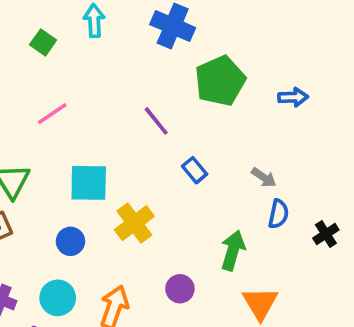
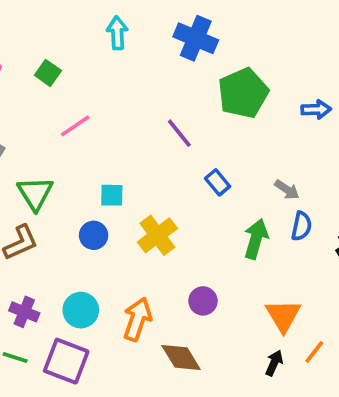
green square: (43, 42) -> (48, 73), moved
cyan square: (89, 183) -> (112, 195), size x0.6
blue circle: (70, 241) -> (94, 235), moved
green arrow: (233, 250) -> (256, 239), moved

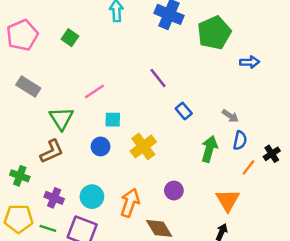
green pentagon: (243, 93) -> (214, 33), moved
pink line: (75, 126) -> (94, 91), moved
orange line: (314, 352) -> (248, 167), moved

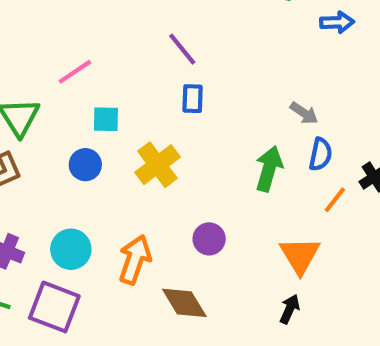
blue rectangle: (184, 111) -> (193, 99), moved, turned 42

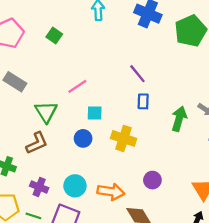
yellow cross: (158, 165) -> (124, 138), turned -35
green arrow: (269, 169) -> (179, 119), moved
orange arrow: (135, 260) -> (111, 192), turned 80

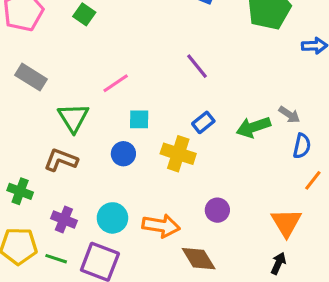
blue rectangle: (143, 101) -> (203, 122), moved, turned 49
green arrow: (179, 119) -> (253, 127), turned -125
brown L-shape: (37, 143) -> (61, 160), turned -135

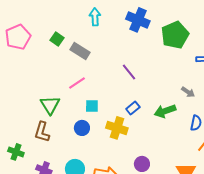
gray rectangle: (31, 77) -> (80, 51), moved
gray arrow: (289, 115) -> (188, 92), moved
brown L-shape: (61, 160) -> (42, 132), turned -95

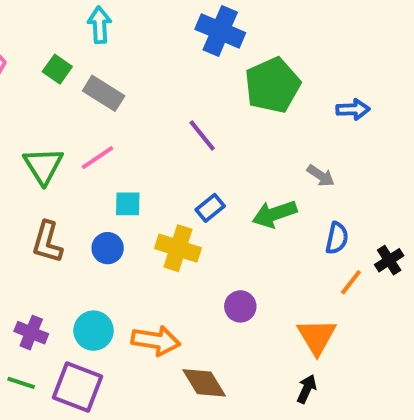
cyan arrow: (95, 17) -> (100, 25), moved
green pentagon: (175, 35) -> (272, 85), moved
green triangle: (50, 105) -> (43, 166), moved
brown L-shape: (42, 132) -> (47, 242), moved
purple circle: (142, 164) -> (240, 306), moved

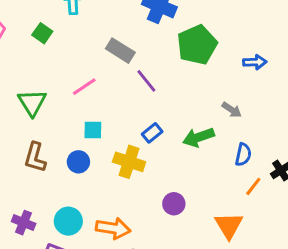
gray rectangle: (104, 93) -> (120, 51), moved
pink line: (98, 158) -> (84, 87), moved

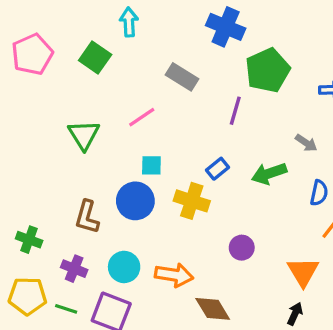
green square: (42, 33) -> (95, 57), size x1.4
purple line: (146, 81) -> (235, 111), moved, turned 55
brown L-shape: (35, 157) -> (87, 217), moved
blue circle: (78, 162) -> (135, 201), size x1.5

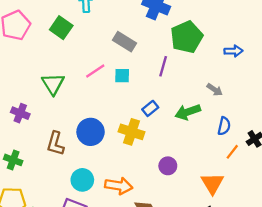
cyan square: (151, 165) -> (122, 76), moved
purple cross: (74, 269) -> (20, 113), moved

